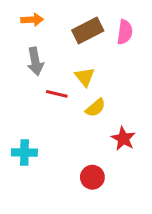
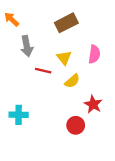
orange arrow: (32, 20) -> (12, 19), moved, turned -133
pink semicircle: (125, 32) -> (94, 54), moved
red circle: (92, 177) -> (76, 125), moved

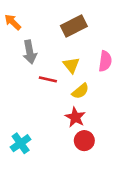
red star: (93, 104) -> (75, 117), moved
cyan cross: (19, 115) -> (21, 143), moved, turned -36

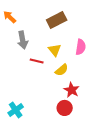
red star: (75, 117) -> (72, 90), moved

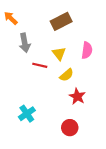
red circle: (65, 108) -> (70, 128), moved
cyan cross: (16, 110) -> (27, 114), moved

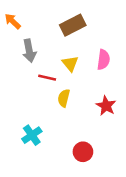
yellow semicircle: (67, 75) -> (64, 98), moved, turned 144
red star: (77, 96) -> (106, 106), moved

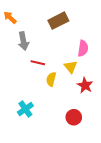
yellow triangle: (70, 64) -> (71, 67), moved
red circle: (83, 152) -> (74, 117), moved

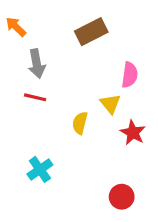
red line: (38, 63) -> (35, 97), moved
red circle: (74, 117) -> (122, 197), moved

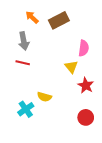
orange arrow: (16, 27) -> (32, 17), moved
yellow semicircle: (80, 123) -> (44, 97), moved, turned -88
red circle: (122, 197) -> (86, 117), moved

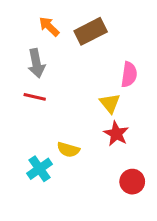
red star: (86, 85) -> (116, 134), moved

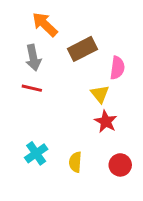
orange arrow: (49, 27) -> (45, 24), size x1.4
brown rectangle: (91, 31) -> (83, 49), moved
yellow semicircle: (68, 150) -> (75, 162), moved, turned 78

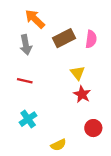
pink semicircle: (117, 68) -> (91, 39), moved
red line: (32, 88) -> (25, 81), moved
yellow semicircle: (75, 162) -> (58, 145), moved, turned -120

